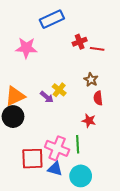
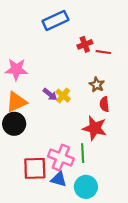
pink star: (26, 48) -> (16, 69), moved
purple arrow: (47, 97) -> (50, 94), moved
red star: (89, 121) -> (95, 128), size x1.6

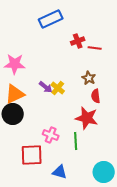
pink cross: (61, 158) -> (51, 135), moved, size x0.7
blue triangle: (59, 179) -> (60, 172), moved
cyan circle: (86, 187) -> (104, 172), moved

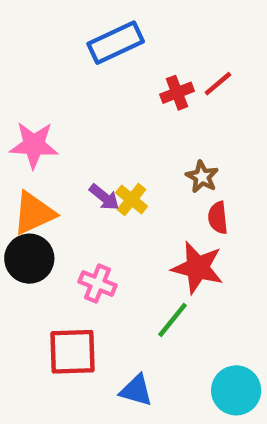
red line: (95, 48) -> (218, 84), moved, turned -48
pink cross: (51, 135) -> (97, 284), moved
green line: (76, 141) -> (172, 320), turned 42

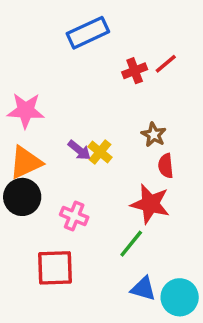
blue triangle: (136, 390) -> (143, 289), moved

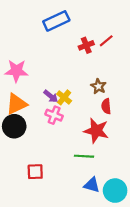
pink cross: (74, 216) -> (54, 115), moved
green line: (131, 244) -> (84, 156), turned 54
red square: (55, 268) -> (35, 172), size x0.7

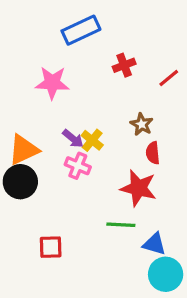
red line: (106, 41) -> (169, 78), moved
pink star: (16, 71) -> (52, 83), moved
blue triangle: (92, 185) -> (154, 244), moved

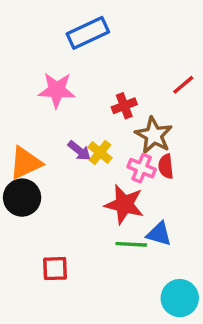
red cross: (124, 65) -> (124, 106), moved
brown star: (142, 124) -> (154, 135), size x1.5
pink cross: (78, 166) -> (142, 168), moved
red star: (138, 188) -> (124, 204), moved
blue triangle: (154, 244) -> (159, 234), moved

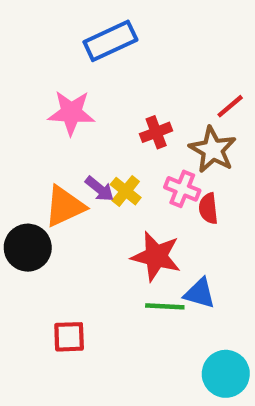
brown star: (154, 135) -> (213, 150), moved
orange triangle: (25, 163) -> (65, 206), moved
pink cross: (142, 168) -> (182, 189), moved

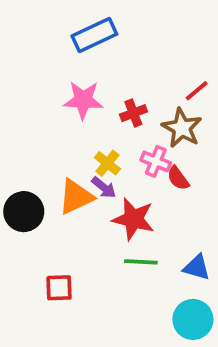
pink star: (71, 113) -> (83, 100), moved
purple arrow: (100, 189) -> (104, 187), moved
orange triangle: (65, 206) -> (76, 197), moved
red semicircle: (208, 208) -> (178, 178), turned -30
blue triangle: (200, 293) -> (197, 267), moved

